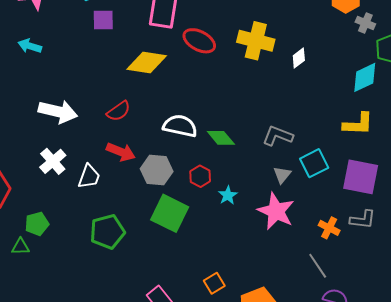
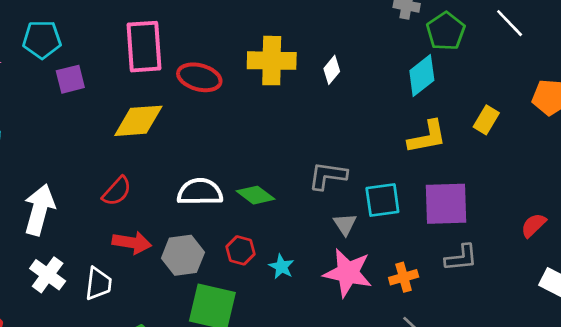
white arrow: (58, 112) -> (39, 210), turned -75
cyan square: (314, 163) -> (382, 200), turned 32
orange cross: (329, 228) -> (404, 277), moved, turned -30

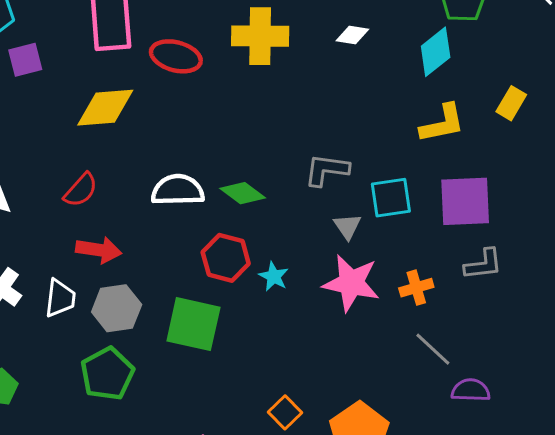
white diamond: (332, 70) -> (352, 35), moved, turned 60
red hexagon: (241, 250) -> (226, 258), size x1.4
gray hexagon: (183, 255) -> (117, 308), moved

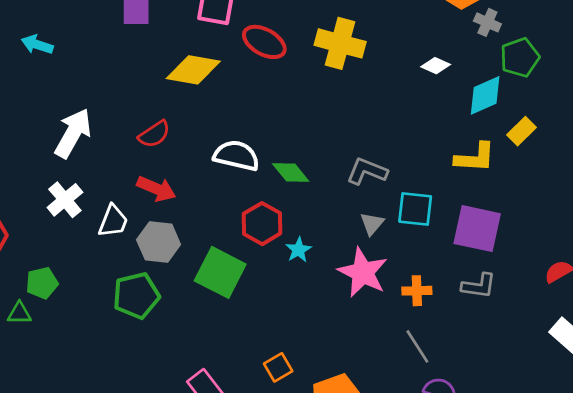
white diamond: (352, 35) -> (436, 66), moved
yellow rectangle: (511, 103) -> (521, 131), moved

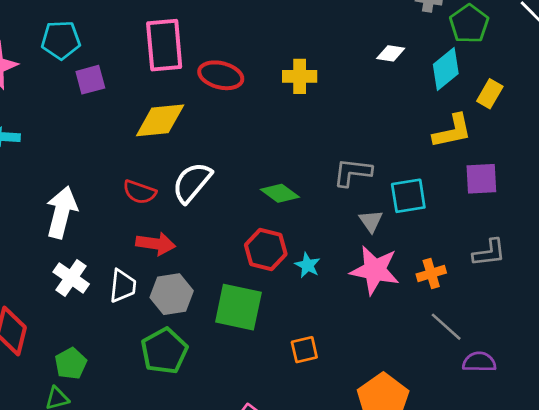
yellow cross: (340, 43) -> (300, 76), moved, size x0.7
red semicircle: (154, 134) -> (140, 192), turned 68
white semicircle: (236, 156) -> (192, 182), moved, turned -48
purple square: (477, 229) -> (481, 179), moved, size x0.7
orange square: (278, 367) -> (304, 350), moved, turned 32

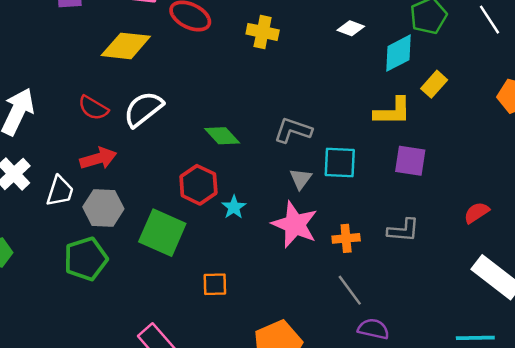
red arrow: (156, 244) -> (98, 159), turned -36

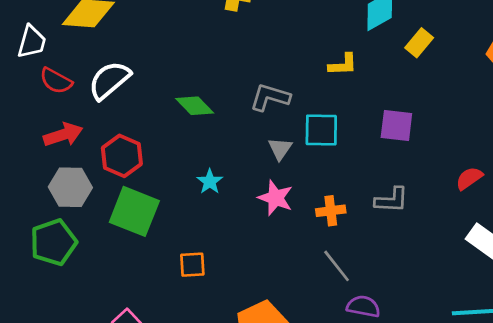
yellow L-shape: (393, 111) -> (343, 65), moved, size x0.7
red hexagon: (198, 185) -> (122, 156), moved
white trapezoid: (60, 191) -> (32, 42), moved
pink star: (295, 225) -> (275, 198), size x0.7

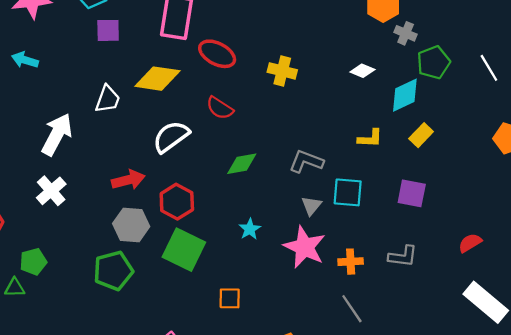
yellow rectangle: (419, 43) -> (421, 135), moved
red semicircle: (56, 81) -> (220, 108), moved
green diamond: (195, 106) -> (242, 164), turned -60
pink star: (275, 198) -> (304, 247), size x1.4

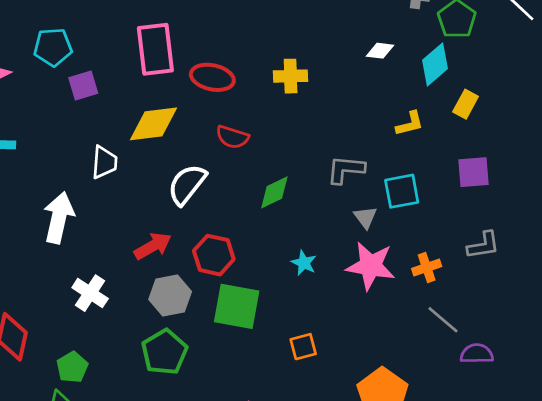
white cross: (51, 191) -> (90, 293), moved

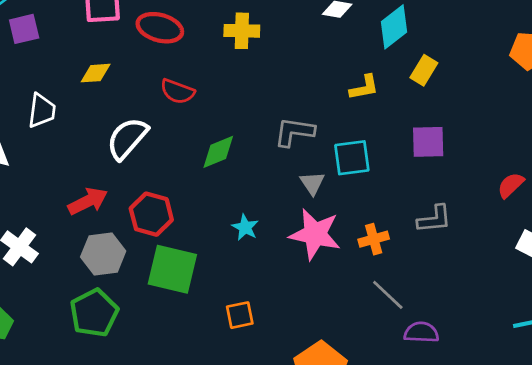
yellow diamond: (154, 124) -> (96, 73), size x0.6

